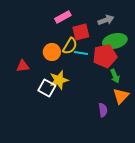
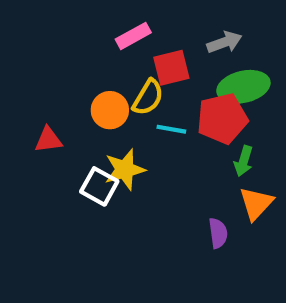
cyan line: (81, 53) -> (171, 129), moved
green arrow: (115, 76) -> (243, 161), turned 40

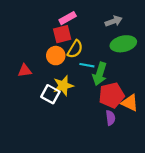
red square: (171, 68) -> (62, 34), moved
red pentagon: (222, 119) -> (112, 95), moved
green arrow: (243, 161) -> (100, 74), moved, size x1.5
orange triangle: (256, 203) -> (130, 103), turned -48

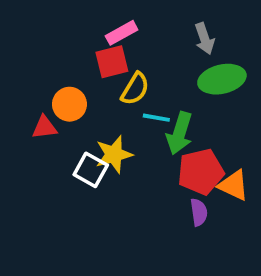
gray arrow: (114, 21) -> (205, 39), turned 91
orange circle: (56, 56) -> (69, 104), moved

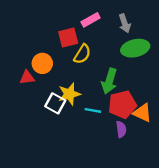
pink rectangle: (122, 33) -> (91, 20), moved
cyan line: (156, 118) -> (93, 110), moved

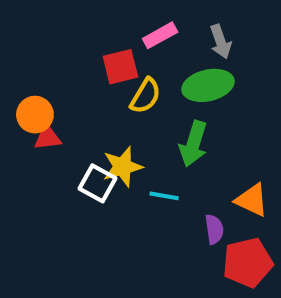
green ellipse: (135, 48) -> (208, 85), moved
orange circle: (42, 63) -> (35, 115), moved
red pentagon: (122, 105) -> (248, 263), moved

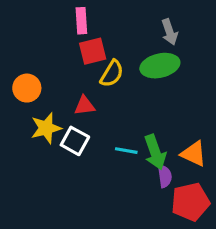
pink rectangle: (160, 35) -> (81, 21), moved, turned -65
red triangle: (47, 138) -> (85, 106), moved
green arrow: (193, 144) -> (155, 152), moved, turned -36
yellow star: (123, 167) -> (46, 128), moved

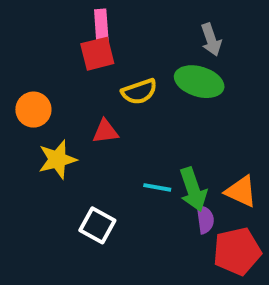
red square: (93, 51) -> (97, 54), moved
green ellipse: (160, 66) -> (199, 82), turned 30
yellow semicircle: (112, 74) -> (139, 92), turned 40
white square: (75, 141) -> (97, 225), moved

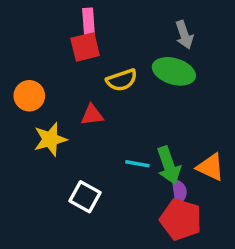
red pentagon: (237, 251) -> (181, 219), moved, turned 30

